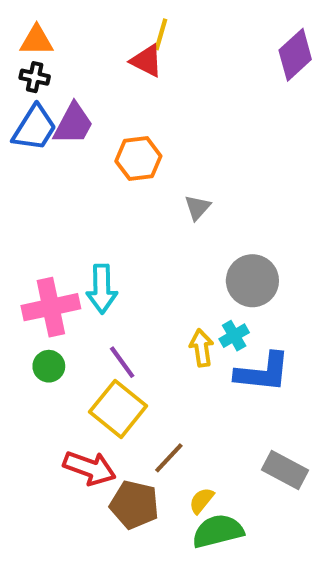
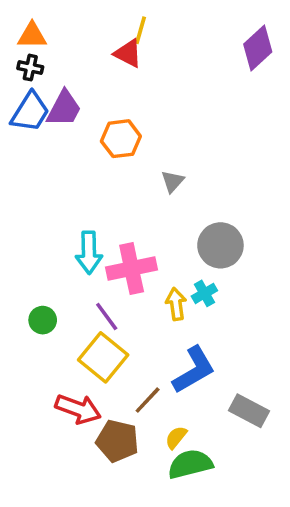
pink cross: (51, 307) -> (132, 268), moved
blue L-shape: (263, 372) -> (194, 370), moved, turned -36

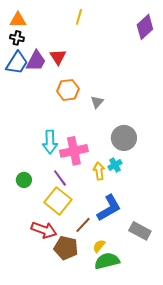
red triangle: (128, 53) -> (58, 57), moved, turned 30
orange hexagon: (121, 139) -> (68, 90), moved

